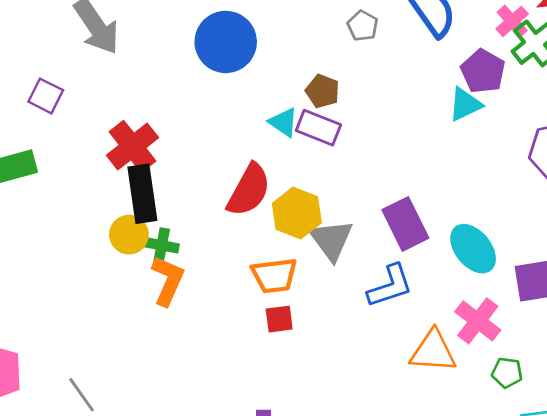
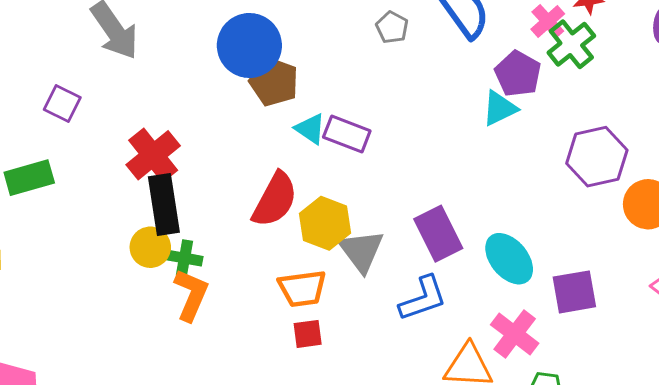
brown pentagon: (323, 91) -> (274, 82), moved, size x1.4

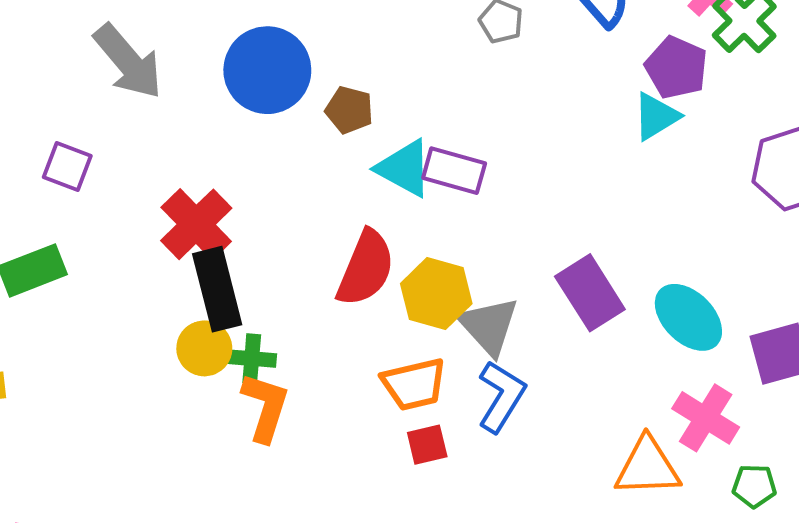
blue circle: (249, 46) -> (267, 70), moved
brown pentagon: (274, 82) -> (349, 110), size x0.7
cyan triangle: (310, 129) -> (404, 168), size x1.4
blue L-shape: (423, 298) -> (501, 396), moved, turned -34

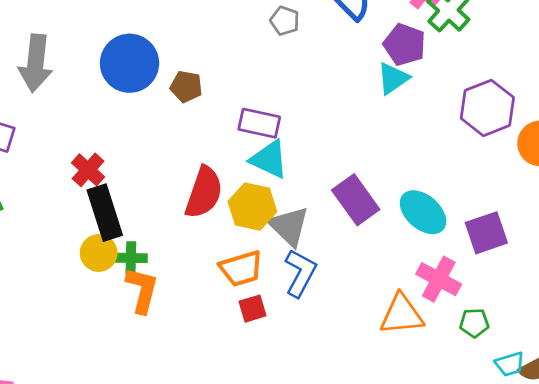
gray arrow: (128, 62) -> (36, 63), turned 50
cyan triangle: (404, 168) -> (269, 159), moved
red cross: (196, 224) -> (88, 170), size x0.7

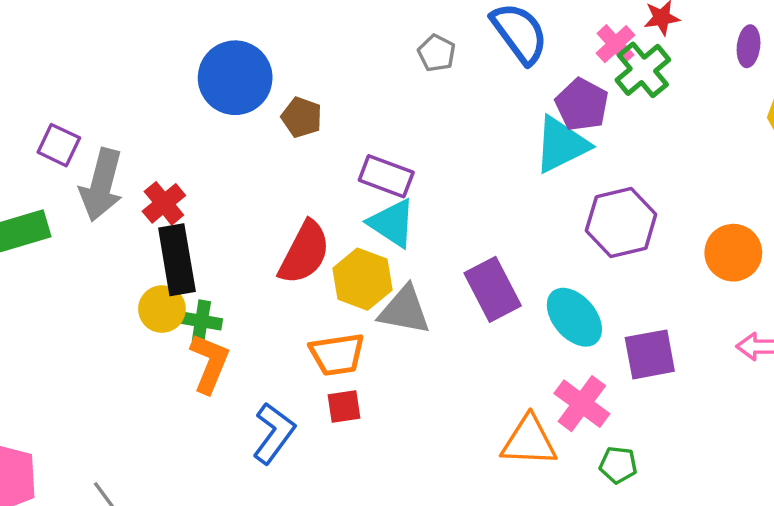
gray arrow: (36, 63) -> (101, 185), moved
cyan triangle: (393, 78) -> (561, 145), size x1.4
purple hexagon: (487, 108) -> (621, 223), moved
gray triangle: (289, 226) -> (404, 310), turned -42
blue L-shape: (300, 273) -> (274, 433), moved

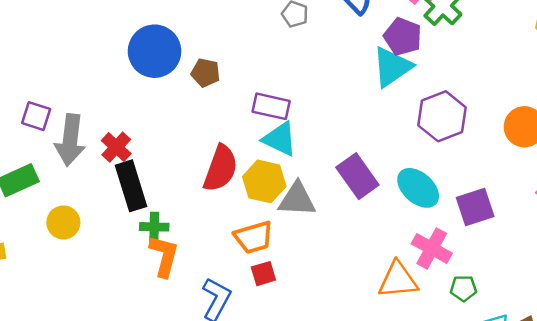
yellow circle: (162, 309) -> (63, 222), moved

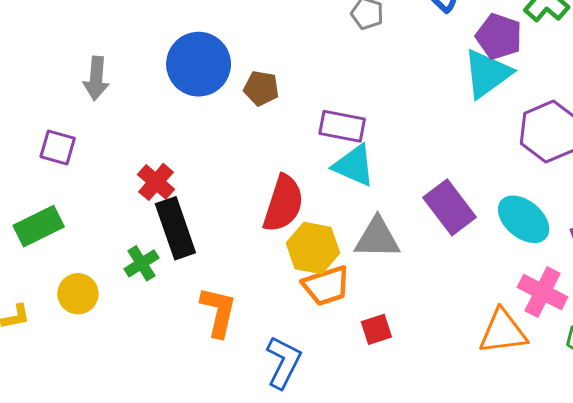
gray arrow: (70, 140) -> (96, 78), moved, size x0.7
yellow hexagon: (264, 181) -> (313, 248), moved
yellow circle: (63, 222) -> (78, 294), moved
green cross: (154, 227) -> (141, 263), moved, turned -32
red square: (263, 274) -> (376, 329), moved

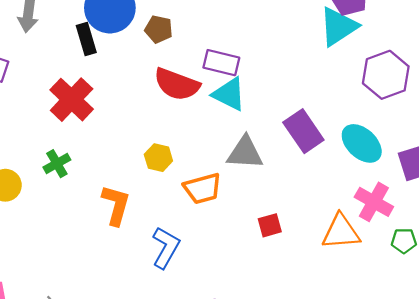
red cross: (156, 182) -> (72, 100), size x1.5
red semicircle: (283, 204) -> (177, 84), moved, turned 90
black rectangle: (175, 228) -> (86, 39), moved, size x0.7
yellow hexagon: (313, 248) -> (158, 158), moved, size x0.7
red square: (376, 329) -> (270, 225), moved

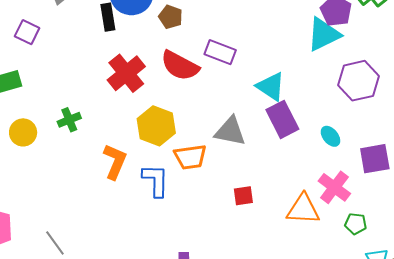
cyan triangle: (229, 94) -> (271, 87), moved
red cross: (72, 100) -> (126, 73), moved
cyan ellipse: (362, 143) -> (330, 136), size x0.6
yellow hexagon: (158, 158) -> (156, 126), size x1.6
blue L-shape: (166, 248) -> (156, 180), moved, turned -36

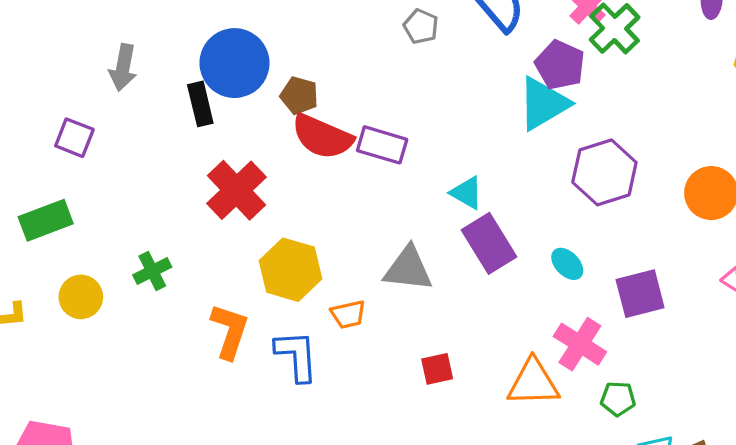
red semicircle: (180, 66) -> (322, 137), moved
cyan triangle: (271, 87) -> (467, 193), size x0.7
orange trapezoid: (190, 157) -> (348, 314), size x0.7

